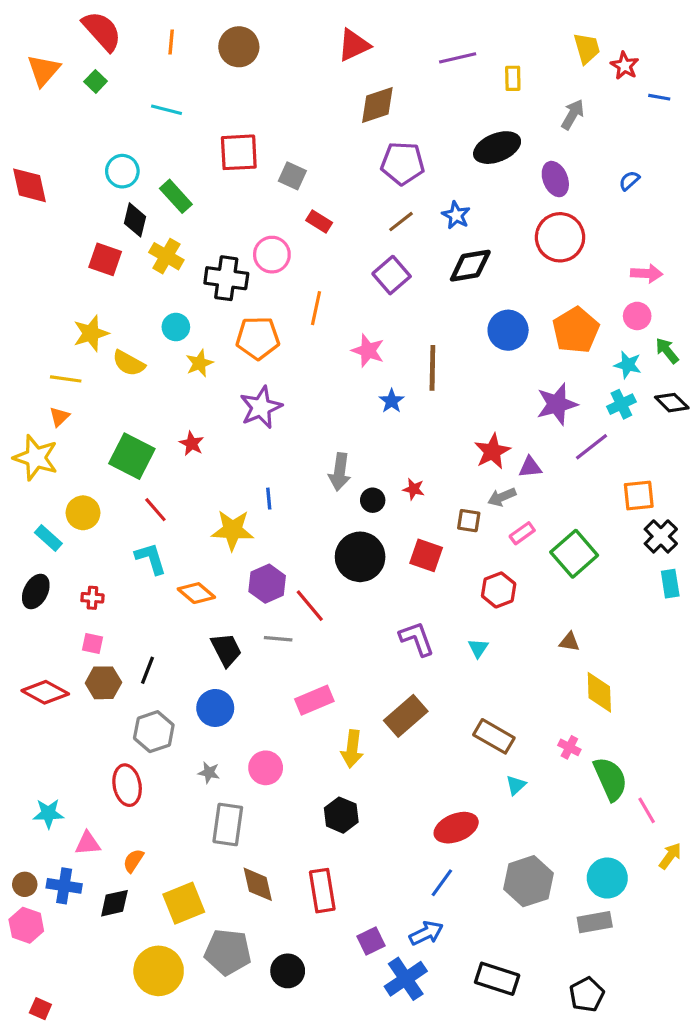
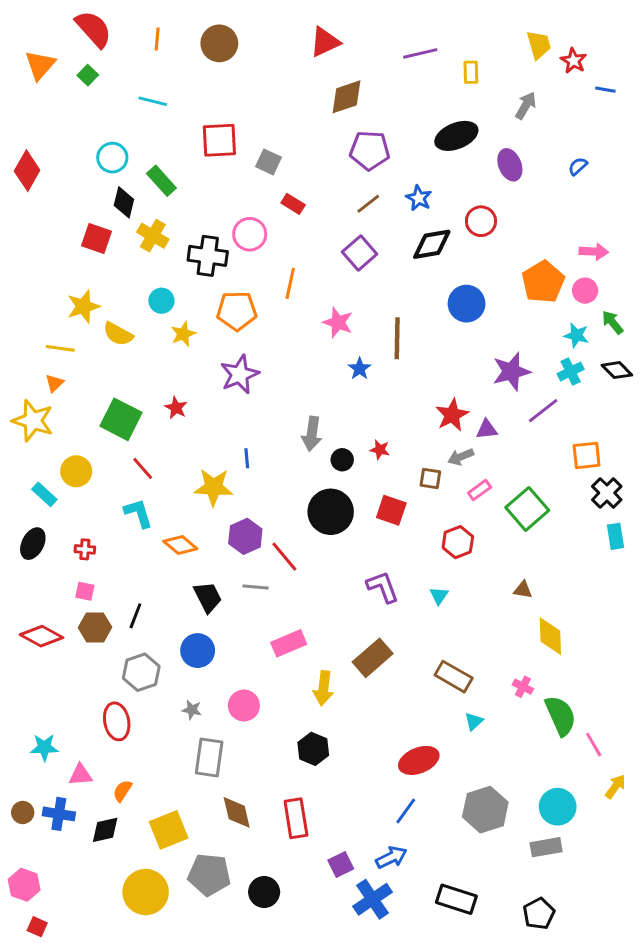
red diamond: (29, 185) -> (27, 171), turned 42
red circle: (560, 237) -> (481, 221), moved, size x0.7
orange pentagon: (576, 330) -> (543, 282), moved
pink hexagon: (26, 925) -> (24, 885), moved

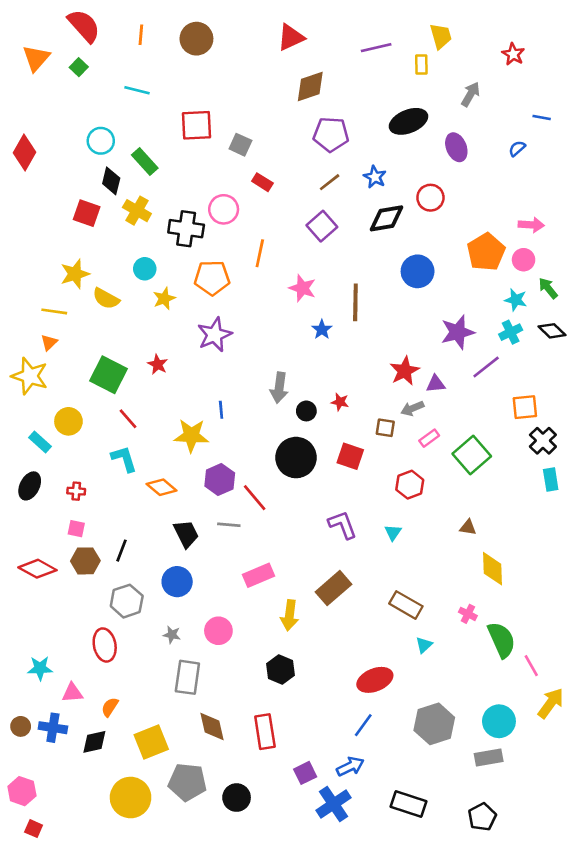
yellow trapezoid: (539, 45) -> (441, 36), moved
blue line: (605, 90) -> (542, 118), moved
yellow arrow: (615, 786) -> (551, 703), size x1.4

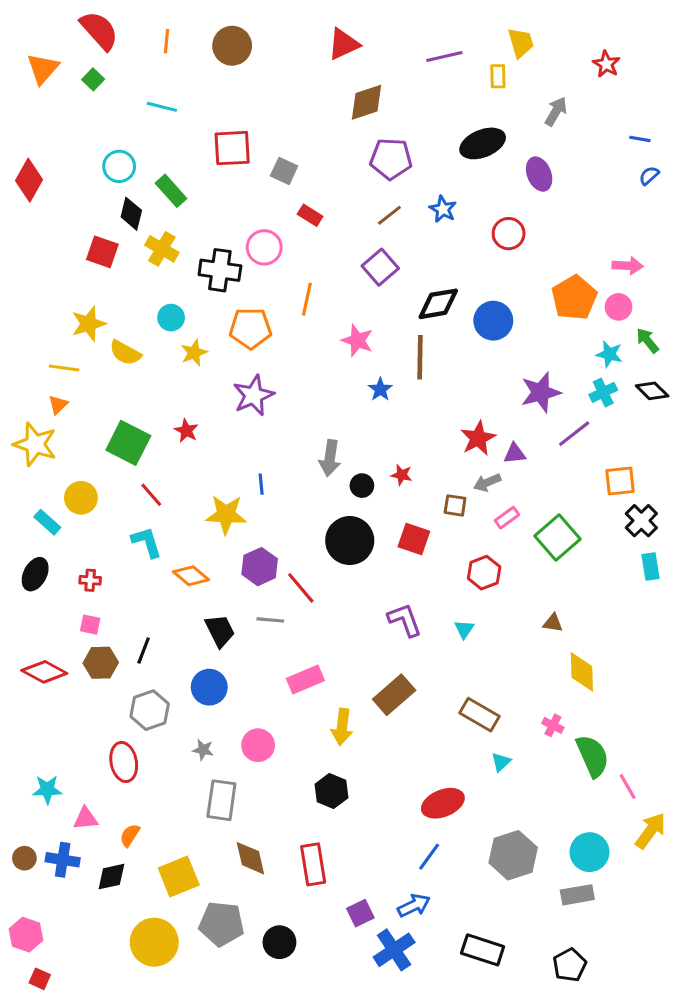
blue semicircle: (517, 149) -> (649, 176), moved
black diamond: (386, 218) -> (438, 304), moved

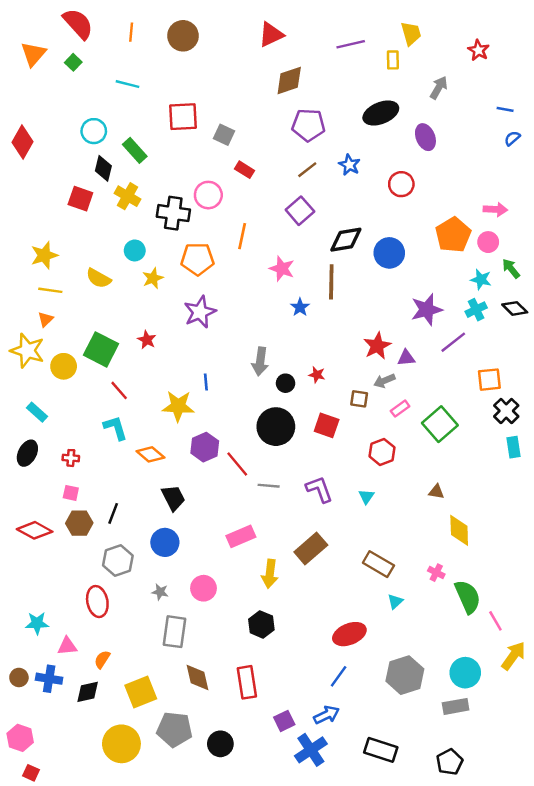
yellow star: (89, 324) -> (44, 255), moved
yellow circle: (81, 498) -> (64, 366), moved
gray line: (270, 620) -> (269, 486), moved

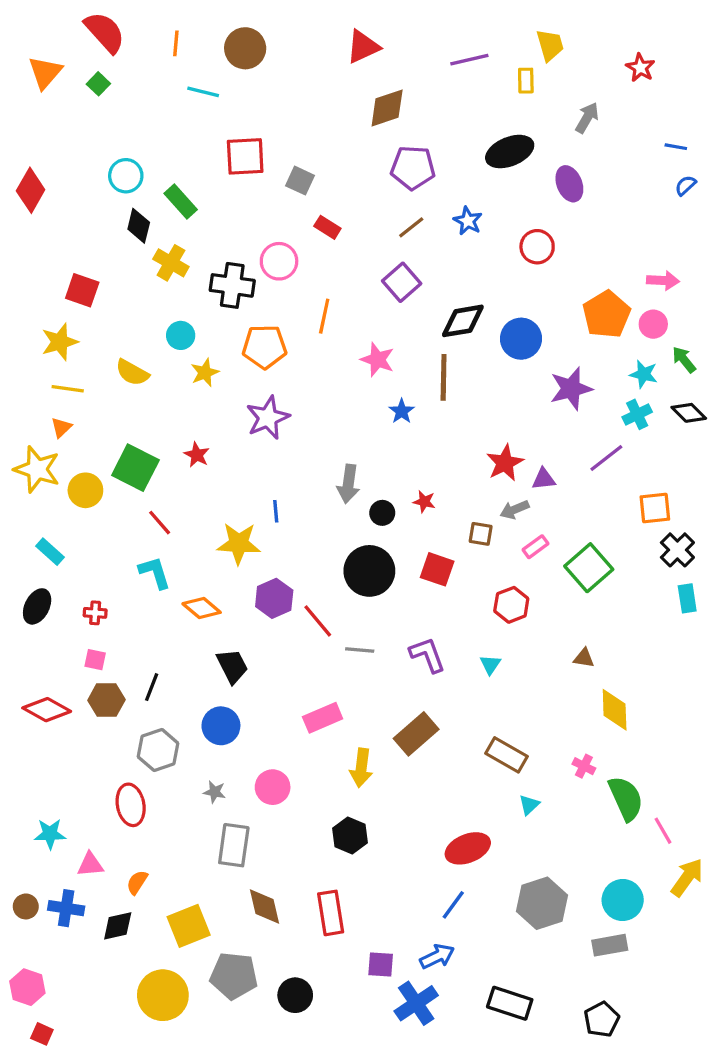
cyan line: (128, 84) -> (203, 92), moved
red square: (80, 199) -> (82, 290), moved
purple star: (427, 310) -> (571, 389), moved
purple square: (284, 721) -> (381, 965), turned 30

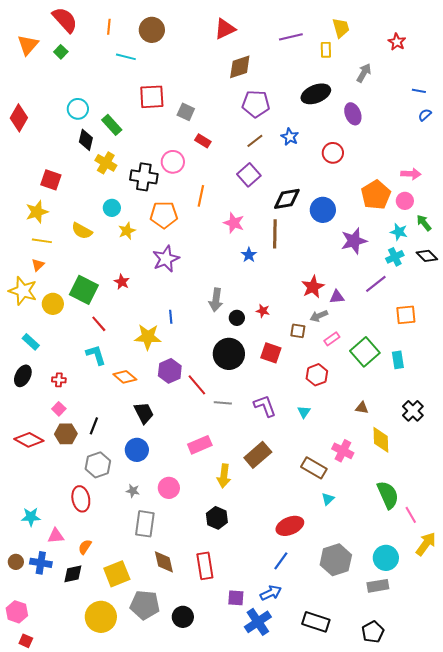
black cross: (677, 550) -> (413, 411), moved
cyan rectangle: (687, 598) -> (398, 360), moved
pink square: (95, 660) -> (59, 409), turned 32
pink cross: (584, 766) -> (343, 451), moved, size x1.5

